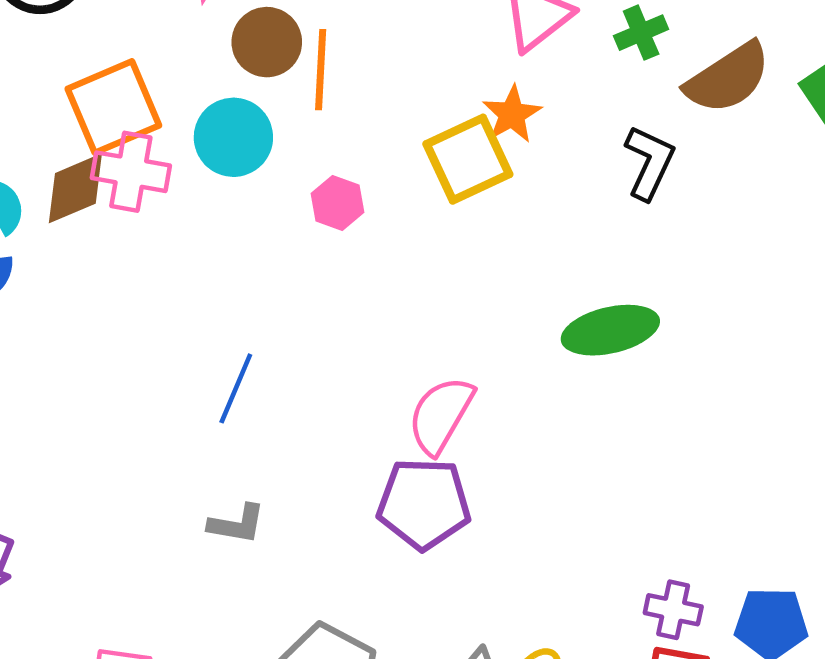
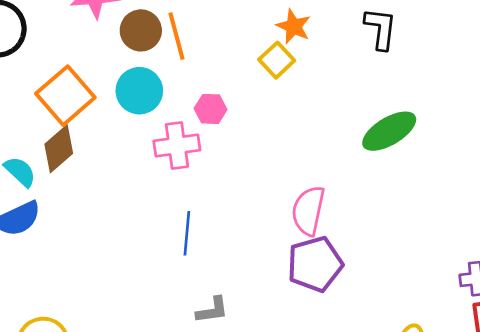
yellow square: (468, 159) -> (277, 60), size x0.7
pink cross: (131, 172) -> (177, 146), moved

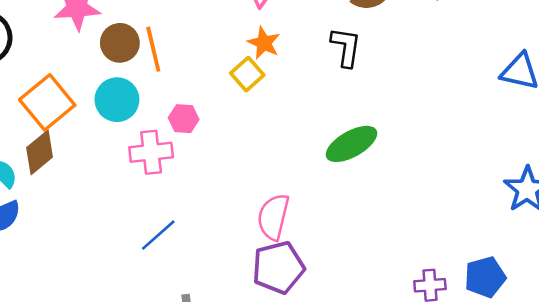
blue line: (187, 233) -> (158, 235), turned 42

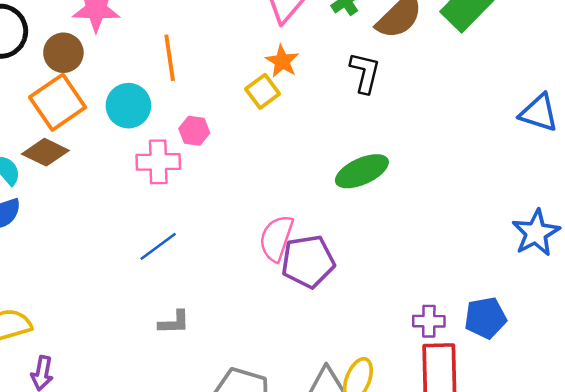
brown circle: (120, 43) -> (63, 53), moved
brown diamond: (40, 152) -> (45, 152), turned 60
purple pentagon: (278, 267) -> (308, 262), moved

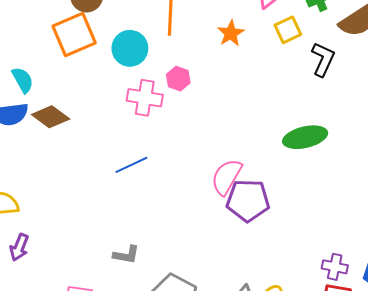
orange star: (282, 61) -> (231, 33), moved
yellow square: (263, 91) -> (288, 30), moved
brown diamond: (45, 152) -> (51, 117), moved
gray L-shape: (174, 322) -> (126, 255), moved

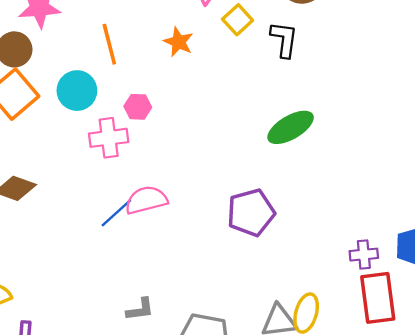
pink semicircle: (227, 177) -> (146, 200), moved, turned 63

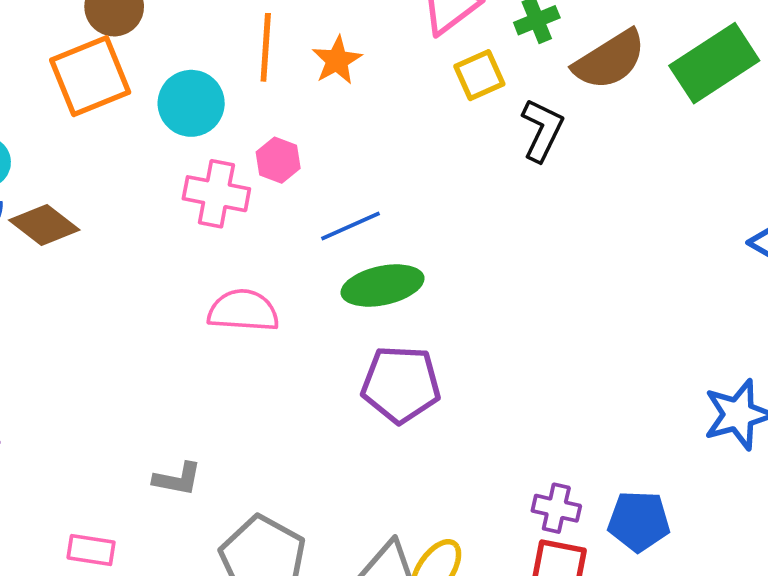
orange star: (178, 42) -> (337, 60), moved
green ellipse: (291, 127) -> (383, 286), moved
blue line: (116, 213) -> (350, 226), moved

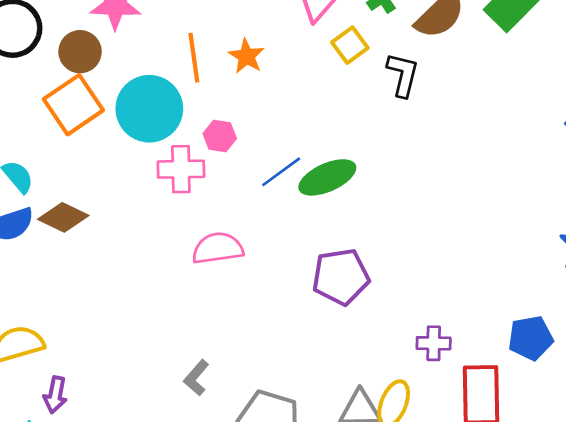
cyan circle: (191, 103) -> (149, 109), size x1.4
green ellipse: (383, 286) -> (327, 177), moved
gray L-shape: (177, 479) -> (196, 378), turned 132
purple cross: (556, 508) -> (434, 343), moved

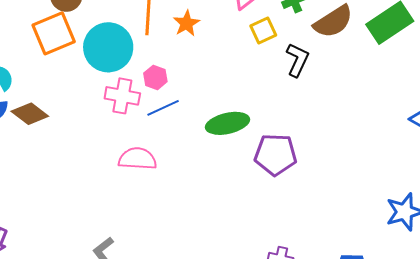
blue line: (281, 172) -> (163, 108), moved
purple pentagon: (341, 277) -> (275, 155), moved

